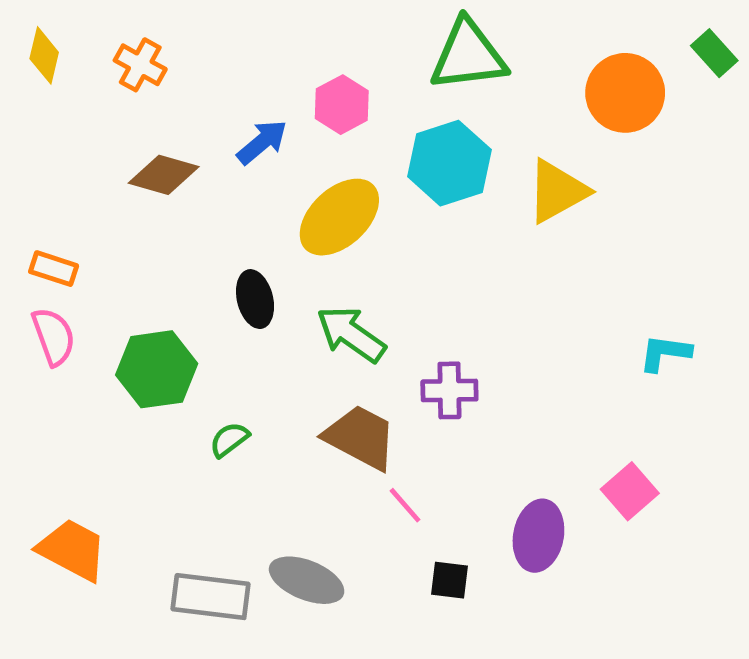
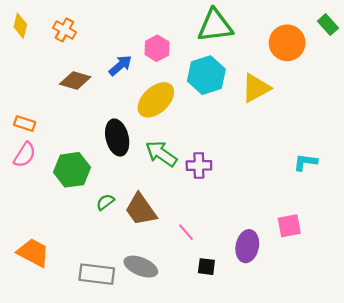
black ellipse: (255, 299) -> (117, 138), size x1.4
pink semicircle: (54, 337) -> (25, 155), turned 52
purple cross: (449, 390) -> (199, 165), moved
brown trapezoid: (360, 437) -> (141, 210), moved, turned -153
pink square: (630, 491) -> (289, 226), turned 30

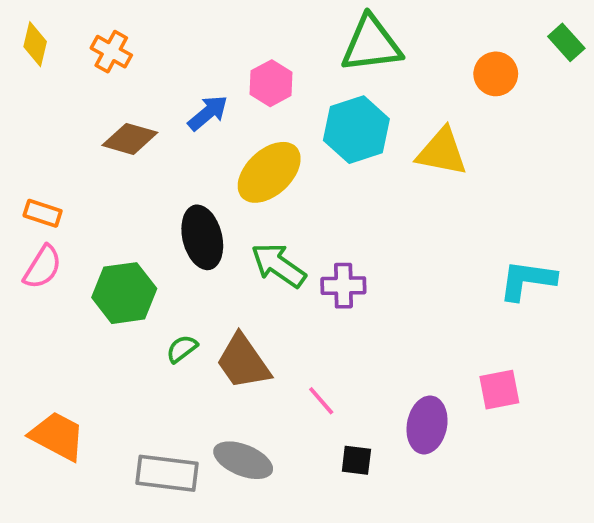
orange circle: (287, 43) -> (496, 74), size x0.7
yellow triangle: (256, 88) -> (442, 152), turned 40
cyan L-shape: (305, 162) -> (527, 280), size x1.4

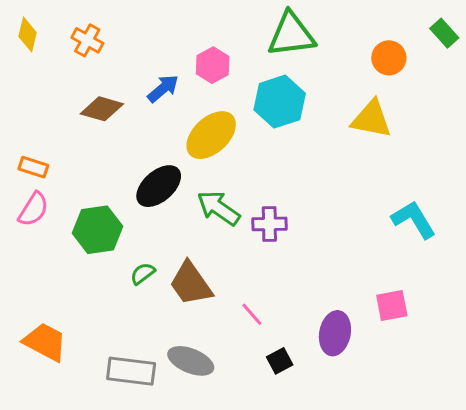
yellow triangle: (442, 152) -> (371, 119), moved
black ellipse: (202, 237) -> (159, 186), turned 63
cyan L-shape: (527, 280) -> (414, 220), turned 51
black square: (356, 460) -> (280, 361), turned -35

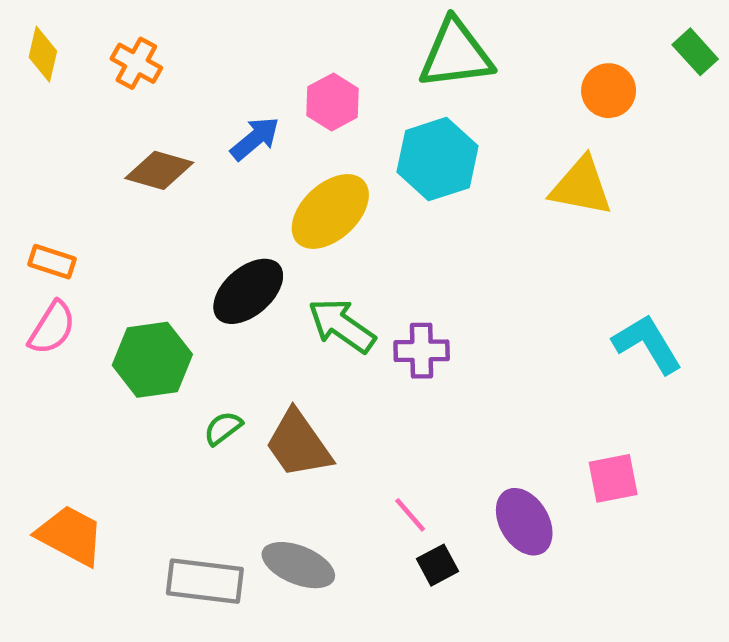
pink line: (252, 314) -> (410, 515), moved
purple ellipse: (335, 333) -> (524, 522), turned -42

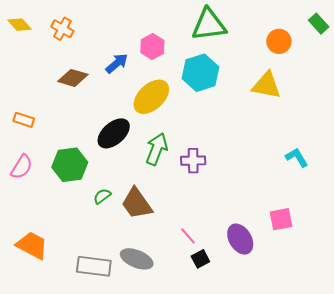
yellow diamond: (43, 54) -> (20, 25), turned -55
green arrow: (342, 326) -> (157, 149), turned 76
pink semicircle: (52, 328) -> (22, 167), moved
cyan L-shape: (647, 344) -> (297, 157), size x0.7

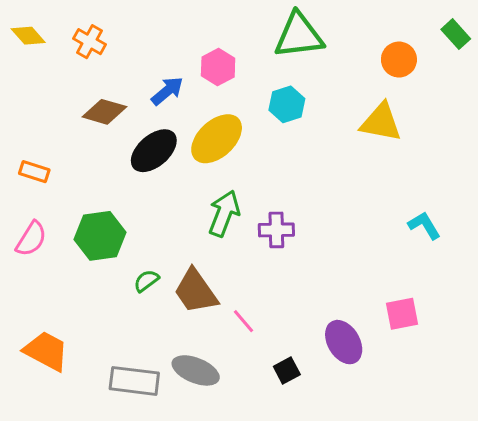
cyan hexagon: (200, 73) -> (287, 104), size x0.7
black ellipse: (114, 133) -> (154, 151), moved
pink line: (188, 236) -> (243, 321), moved

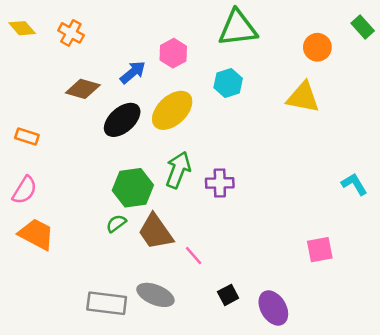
cyan L-shape: (424, 225) -> (354, 184), moved
green hexagon: (100, 236) -> (133, 188), moved
purple ellipse: (344, 342) -> (273, 308), moved
orange trapezoid: (46, 351) -> (36, 234), moved

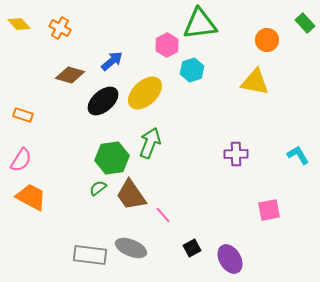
pink hexagon: (173, 53) -> (167, 45), moved
purple cross: (220, 183) -> (236, 154), moved

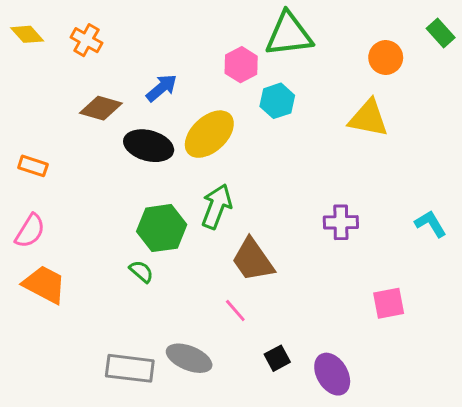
black ellipse: (103, 101) -> (149, 146), turned 56
green semicircle: (98, 188) -> (141, 271), turned 78
brown trapezoid: (131, 195) -> (253, 260), moved

